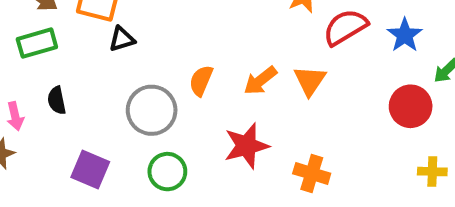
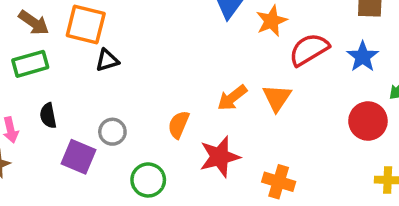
orange semicircle: (201, 81) -> (179, 125), moved
gray circle: (152, 110) -> (112, 132), moved, size x0.6
purple square: (90, 170) -> (78, 157), moved

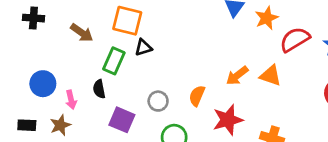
brown arrow: (34, 23) -> (82, 33), moved
green rectangle: (30, 64) -> (114, 61), moved, turned -50
orange triangle: (277, 98) -> (271, 76), turned -45
gray circle: (112, 132) -> (158, 101), moved

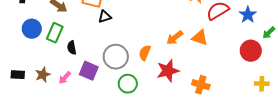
green rectangle: (114, 61) -> (55, 33), moved
blue circle: (43, 84) -> (32, 29), moved
pink arrow: (71, 100) -> (65, 78), moved, turned 56
gray circle: (158, 101) -> (116, 57), size x1.6

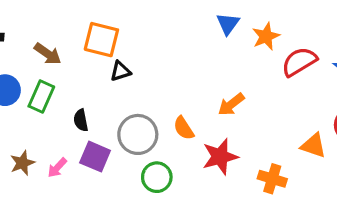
orange triangle: (200, 38) -> (313, 146), moved
black semicircle: (72, 48) -> (81, 120), moved
orange semicircle: (145, 53) -> (184, 128), turned -56

